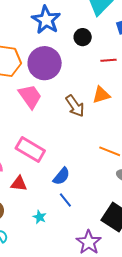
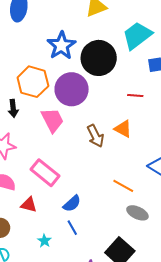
blue star: (46, 20) -> (61, 45), moved
black circle: (83, 37) -> (99, 58), moved, size x2.0
orange triangle: (101, 95) -> (123, 129), turned 36

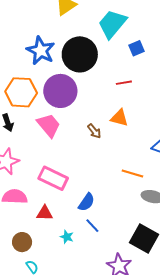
brown arrow: (95, 136) -> (94, 131), size x0.7
cyan star: (44, 241) -> (67, 237), moved

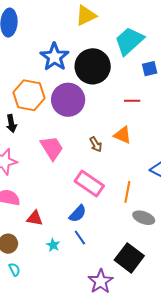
pink trapezoid: (49, 125) -> (52, 148), moved
orange line: (132, 174) -> (127, 192), turned 75
pink rectangle: (53, 178) -> (89, 183), moved

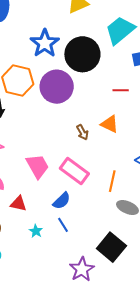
pink trapezoid: (52, 148) -> (38, 166), moved

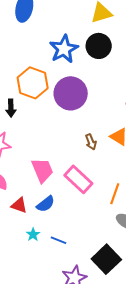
black circle: (82, 54) -> (99, 46), moved, size x0.7
blue semicircle: (62, 201) -> (46, 204), moved
blue line: (63, 225) -> (59, 240), moved, turned -42

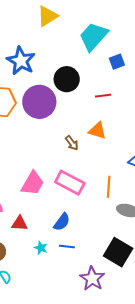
black circle: (99, 46) -> (67, 79), moved
pink trapezoid: (42, 170) -> (33, 183), turned 68
blue semicircle: (46, 204) -> (62, 222), moved

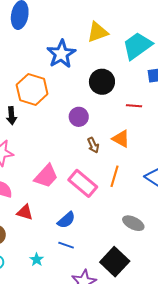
yellow triangle: (47, 16) -> (97, 32), moved
purple circle: (39, 102) -> (79, 117), moved, size x0.6
orange line: (109, 187) -> (114, 176), moved
cyan star: (41, 248) -> (37, 260), moved

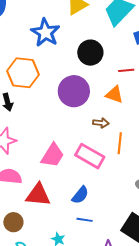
purple circle: (79, 117) -> (74, 91), size x1.6
orange triangle: (121, 139) -> (114, 95), moved
brown arrow: (93, 145) -> (101, 123), moved, turned -49
red triangle: (25, 212) -> (38, 195), size x1.5

